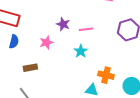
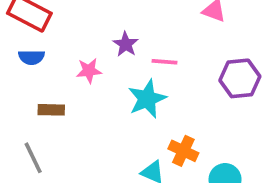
blue semicircle: (14, 42) -> (32, 57), turned 64
cyan star: (81, 51) -> (147, 99), size x1.5

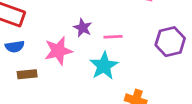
pink star: (89, 71) -> (58, 51), size x1.5
brown rectangle: (51, 110) -> (27, 74), moved

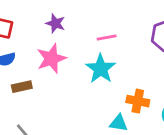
purple star: (83, 28) -> (55, 23), moved

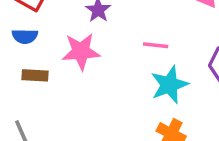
cyan star: (101, 69) -> (169, 85), moved

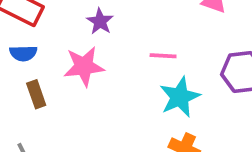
brown rectangle: (35, 75) -> (36, 94), turned 70

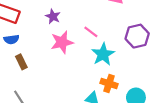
pink line: (163, 56) -> (91, 32), turned 40
pink star: (84, 66) -> (62, 42), moved

